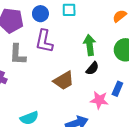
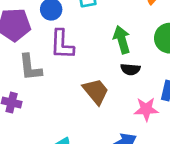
black semicircle: (92, 68) -> (130, 69), turned 64
brown trapezoid: (64, 81) -> (96, 91), turned -90

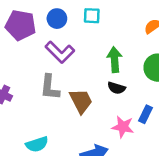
purple L-shape: (62, 44) -> (60, 52), turned -60
gray L-shape: (30, 67) -> (50, 87), moved

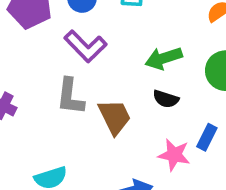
green arrow: (115, 60) -> (164, 58), turned -105

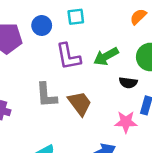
purple L-shape: (85, 46) -> (68, 56), moved, turned 44
black semicircle: (166, 99) -> (128, 83), moved

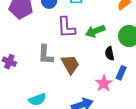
black semicircle: (128, 83) -> (110, 53), turned 64
pink star: (126, 122) -> (104, 83), turned 30

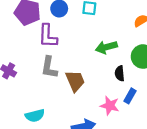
purple L-shape: (66, 27) -> (48, 36), moved
pink star: (104, 83) -> (110, 106), turned -30

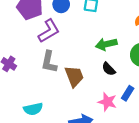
purple L-shape: (48, 36) -> (49, 31), turned -125
black semicircle: (120, 73) -> (109, 69), moved, turned -40

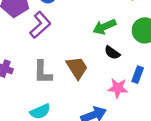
gray L-shape: (49, 62) -> (43, 72), moved

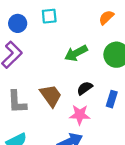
black semicircle: (112, 53) -> (85, 88), moved, turned 112
pink star: (118, 88) -> (80, 115), moved

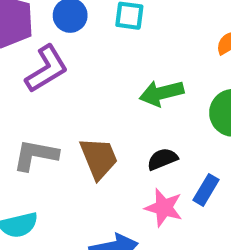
gray L-shape: (17, 102) -> (36, 155), turned 90
pink star: (80, 115) -> (164, 208), moved

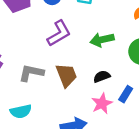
purple L-shape: (47, 69) -> (59, 33), moved
pink star: (164, 208) -> (102, 103), turned 30

